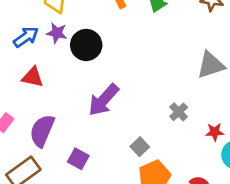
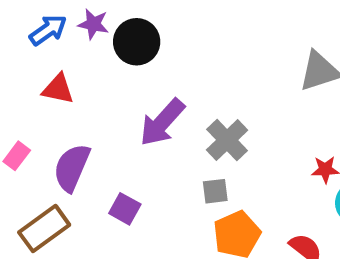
gray cross: (179, 112) -> (227, 140), moved, size x1.5
gray square: (140, 147) -> (215, 191), turned 36

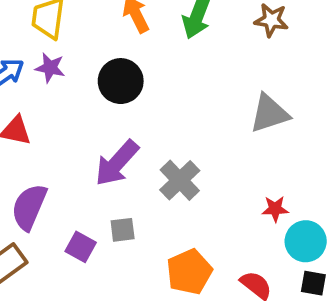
black circle: (137, 42) -> (121, 81), moved
gray square: (215, 191) -> (123, 230), moved

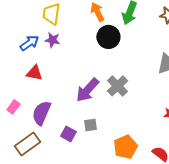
black circle: (121, 81) -> (108, 37), moved
gray cross: (180, 180) -> (117, 86), moved

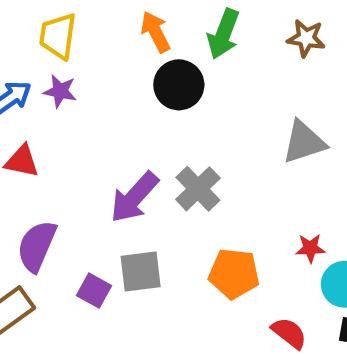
gray square: (90, 125) -> (141, 272), size x1.5
orange pentagon: (125, 147) -> (234, 274), moved, turned 30

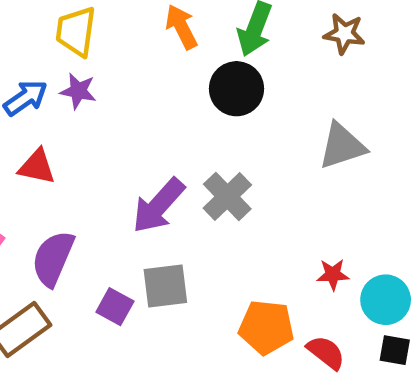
black circle: (179, 85) -> (236, 89), moved
red star: (310, 248) -> (333, 274), moved
orange pentagon: (234, 274) -> (266, 327), moved

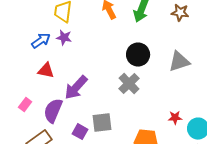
black circle: (236, 89) -> (138, 55), moved
purple arrow: (159, 206) -> (76, 88), moved

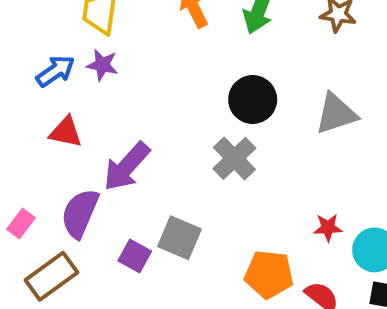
pink rectangle: (25, 105) -> (21, 223), moved
gray square: (102, 123) -> (179, 238), turned 30

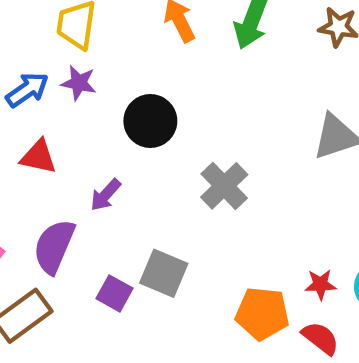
black circle: (253, 99) -> (150, 121), moved
purple arrow: (127, 167) -> (106, 195), size x0.6
red star: (328, 228) -> (320, 284), moved

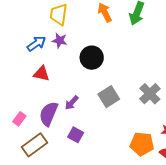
gray cross: (224, 186) -> (150, 94), moved
purple arrow: (106, 195) -> (72, 103), moved
gray square: (164, 273) -> (109, 97), moved, turned 35

